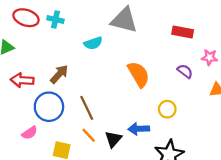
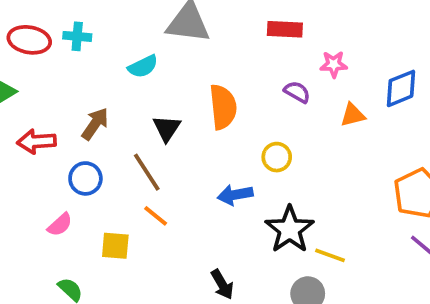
orange semicircle: (139, 74) -> (223, 107), turned 32
blue circle: (49, 107) -> (85, 178), size x0.7
black triangle: (113, 139) -> (167, 128), moved

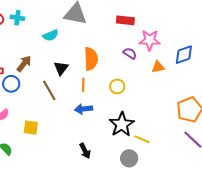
pink star: (334, 64) -> (150, 40), size x1.5
blue circle: (85, 178) -> (11, 84), moved
blue arrow: (235, 195) -> (84, 109), moved
orange line: (156, 216) -> (83, 85), moved, turned 48

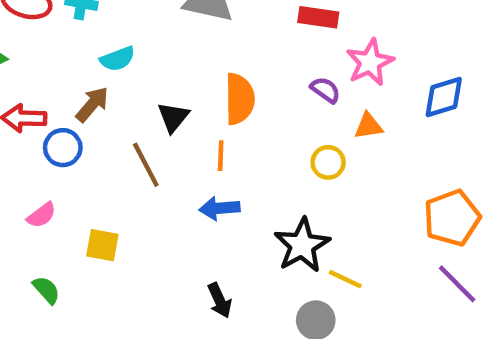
cyan semicircle: (51, 35) -> (117, 59), moved
pink star: (150, 40) -> (370, 62), turned -30
orange triangle: (158, 67) -> (368, 126), moved
yellow circle: (117, 86) -> (328, 162), moved

